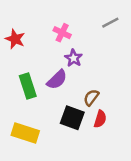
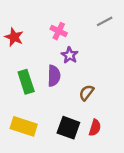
purple semicircle: (57, 80) -> (54, 76), turned -45
black square: (72, 118) -> (68, 128), moved
red semicircle: (100, 119) -> (95, 128), moved

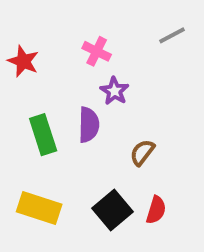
black square: (68, 128) -> (112, 210), turned 30

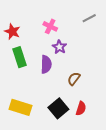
green rectangle: (43, 135) -> (19, 57), moved

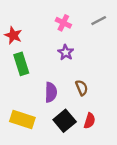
pink cross: (50, 26) -> (63, 23), moved
purple semicircle: (46, 64) -> (51, 92), moved
brown semicircle: (74, 79) -> (82, 88), turned 120

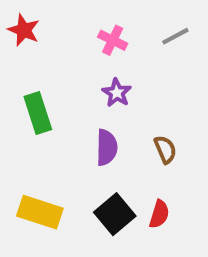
red star: (13, 35) -> (24, 30), moved
brown semicircle: (82, 88) -> (165, 149), moved
purple semicircle: (51, 92) -> (107, 147), moved

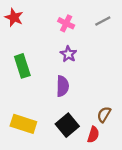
brown semicircle: (165, 149) -> (104, 114), moved, turned -126
red semicircle: (159, 214) -> (93, 135), moved

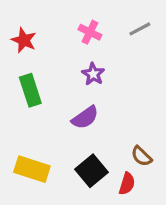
red star: (14, 17) -> (24, 40), moved
purple semicircle: (63, 86) -> (85, 118), turned 54
brown semicircle: (104, 114) -> (141, 156), turned -77

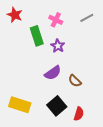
red star: (24, 40) -> (15, 15), moved
green rectangle: (30, 90) -> (37, 36), moved
brown semicircle: (141, 156) -> (75, 81), moved

